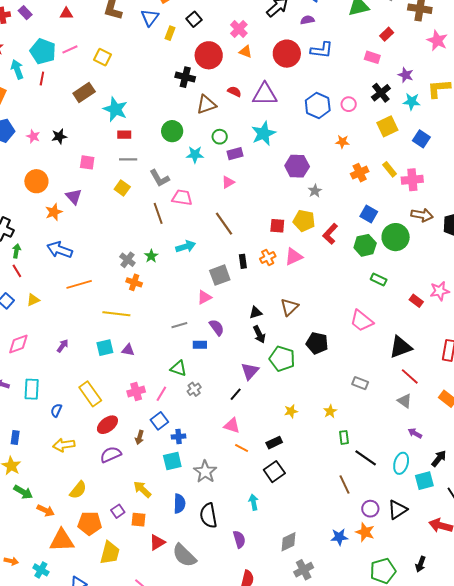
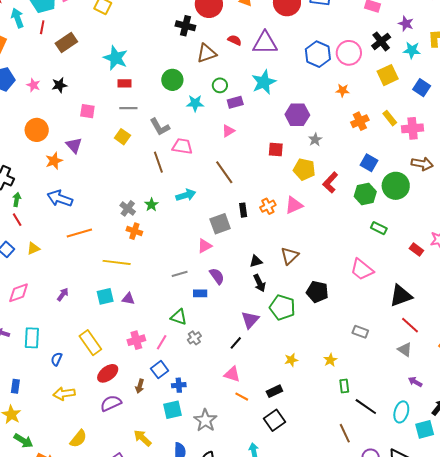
brown rectangle: (84, 93) -> (66, 43), moved
pink circle: (349, 104) -> (349, 53), size x1.6
red square: (277, 226) -> (276, 149), moved

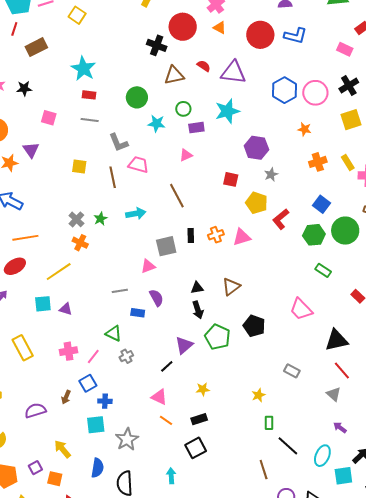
yellow square: (122, 137) -> (79, 166), moved, turned -35
yellow line: (117, 262) -> (59, 272), turned -48
yellow star: (291, 360) -> (203, 389), moved
red ellipse: (108, 373) -> (15, 266), moved

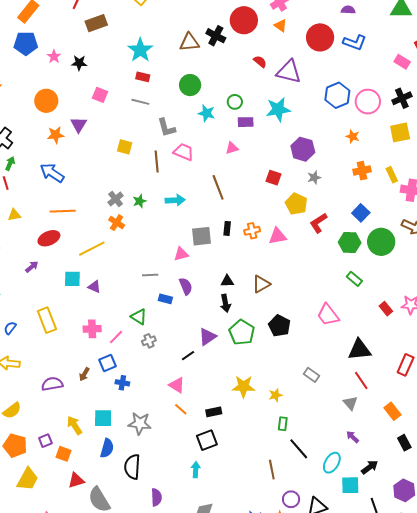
brown triangle: (174, 75) -> (189, 42), moved
yellow star: (203, 389) -> (244, 387), moved, size x1.6
cyan square: (96, 425) -> (103, 418), moved
gray star: (127, 439) -> (140, 423), turned 30
cyan arrow: (171, 476) -> (196, 470), moved

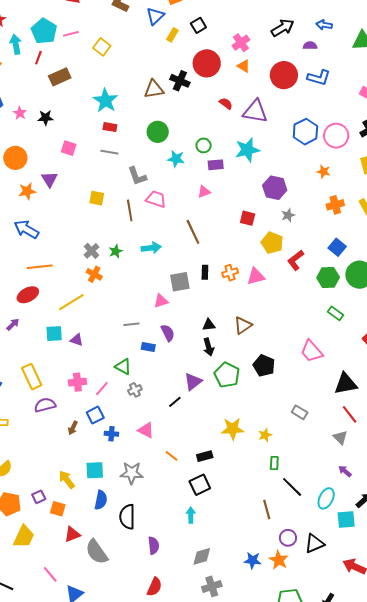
purple semicircle: (52, 384) -> (45, 405), moved
pink triangle: (177, 385) -> (146, 430), moved

